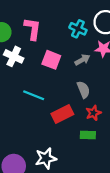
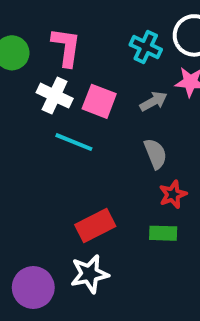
white cross: (14, 56) -> (55, 96), moved
cyan line: (34, 95) -> (74, 142), moved
red rectangle: (62, 114) -> (95, 225), moved

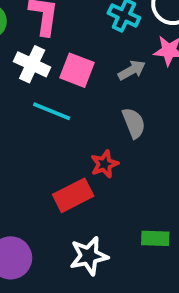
red star: (173, 194) -> (104, 164), moved
green rectangle: (163, 233) -> (155, 238), moved
white star: (89, 274) -> (89, 256), moved

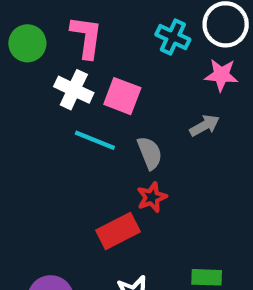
gray arrow: (132, 70) -> (205, 126), moved
gray semicircle: (134, 123) -> (150, 153), moved

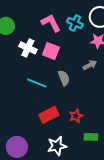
pink L-shape: (86, 37) -> (51, 23), moved, turned -35
cyan line: (95, 140) -> (37, 83), moved
red star: (152, 197) -> (76, 116), moved

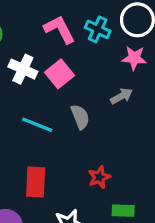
pink square: (51, 51) -> (60, 74), turned 30
red rectangle: (49, 115) -> (36, 182), moved, turned -60

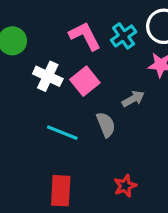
cyan cross: (98, 29) -> (124, 36), turned 30
gray arrow: (122, 96) -> (133, 99), moved

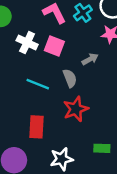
pink square: (85, 81) -> (54, 46), turned -30
red star: (125, 186) -> (76, 109), moved, size x1.5

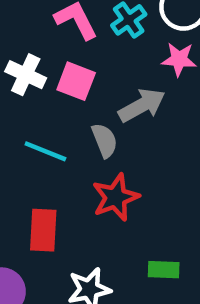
gray arrow: (90, 59) -> (142, 105), size x1.5

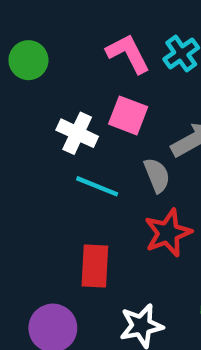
white cross: (26, 75) -> (77, 133), moved

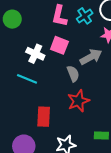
pink L-shape: (128, 54) -> (59, 16), turned -140
cyan line: (97, 186) -> (27, 79), moved

